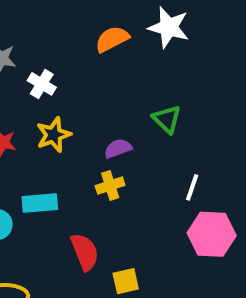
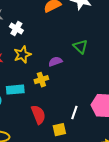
yellow cross: (110, 185) -> (41, 80), moved
white line: (192, 187) -> (74, 113), moved

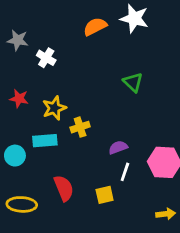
yellow star: (22, 55) -> (54, 108), moved
purple semicircle: (55, 62) -> (118, 147), moved
red semicircle: (38, 115) -> (64, 188), moved

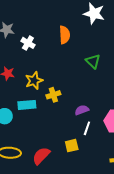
orange semicircle: (95, 27) -> (65, 35), moved, turned 114
red semicircle: (64, 188) -> (41, 156), moved, turned -114

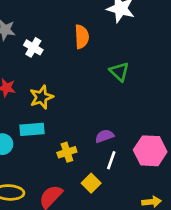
yellow cross: (53, 95) -> (67, 152), moved
yellow square: (72, 146) -> (91, 183), turned -32

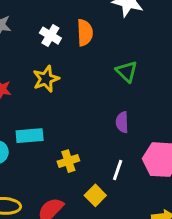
white cross: (33, 47) -> (50, 36), moved
yellow star: (41, 97) -> (46, 79), moved
purple semicircle: (105, 136) -> (122, 122), moved, turned -72

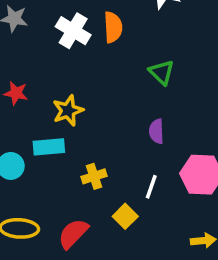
white cross: (50, 36) -> (73, 31), size x1.4
yellow star: (46, 79) -> (68, 110), moved

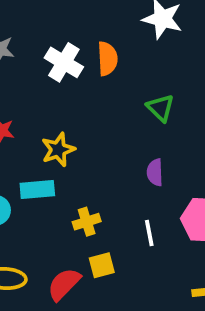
white line: (151, 187) -> (149, 233), turned -30
yellow square: (125, 216) -> (102, 265), moved, turned 30

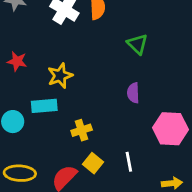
white line: (149, 233) -> (129, 162), moved
yellow square: (102, 265) -> (93, 163), turned -36

